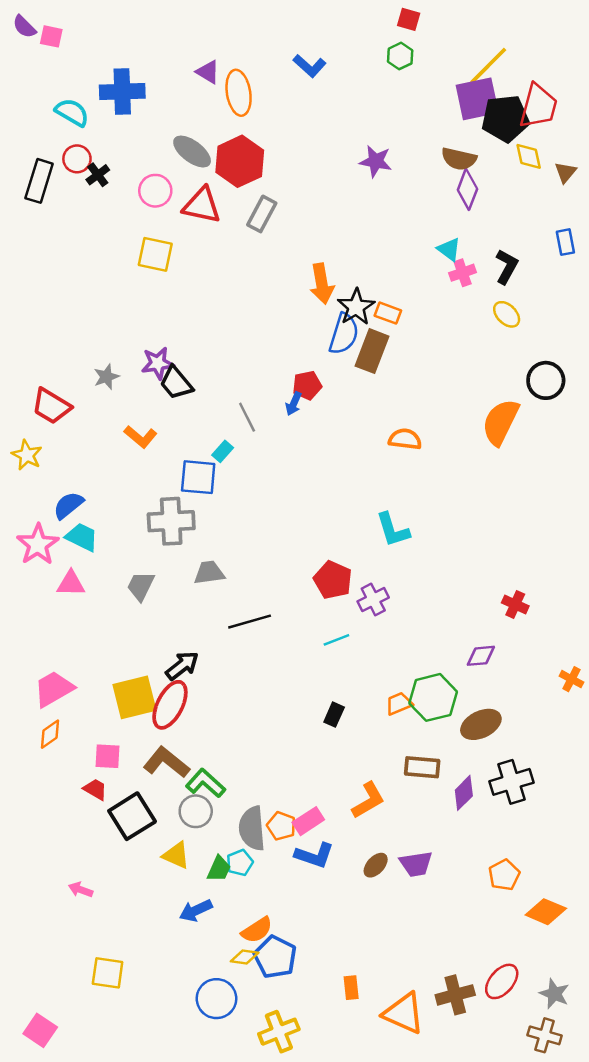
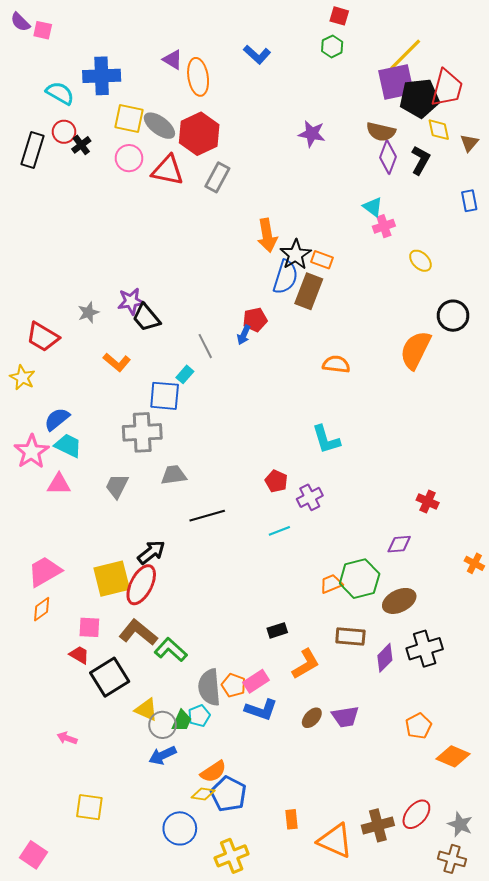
yellow square: (155, 254) -> (129, 119), moved
black L-shape: (507, 267) -> (421, 160), moved
red pentagon: (333, 580) -> (276, 481), size x0.7
black rectangle: (334, 715) -> (277, 630), moved, turned 48
gray circle: (196, 811) -> (163, 725), moved

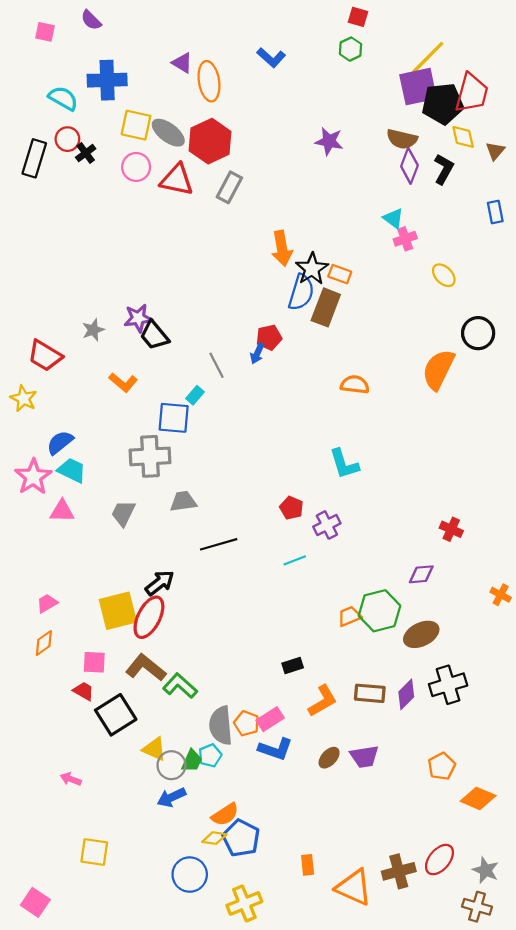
purple semicircle: (20, 22) -> (91, 20), moved
pink trapezoid: (45, 572) -> (47, 603), size x0.6
brown rectangle: (350, 637) -> (370, 693), moved

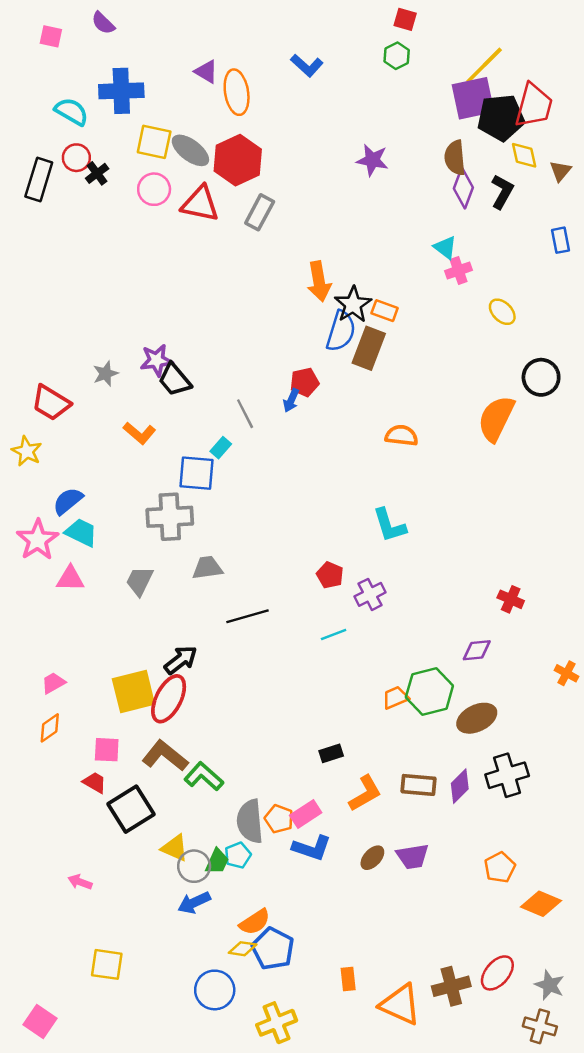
brown semicircle: (402, 139) -> (455, 158), turned 72

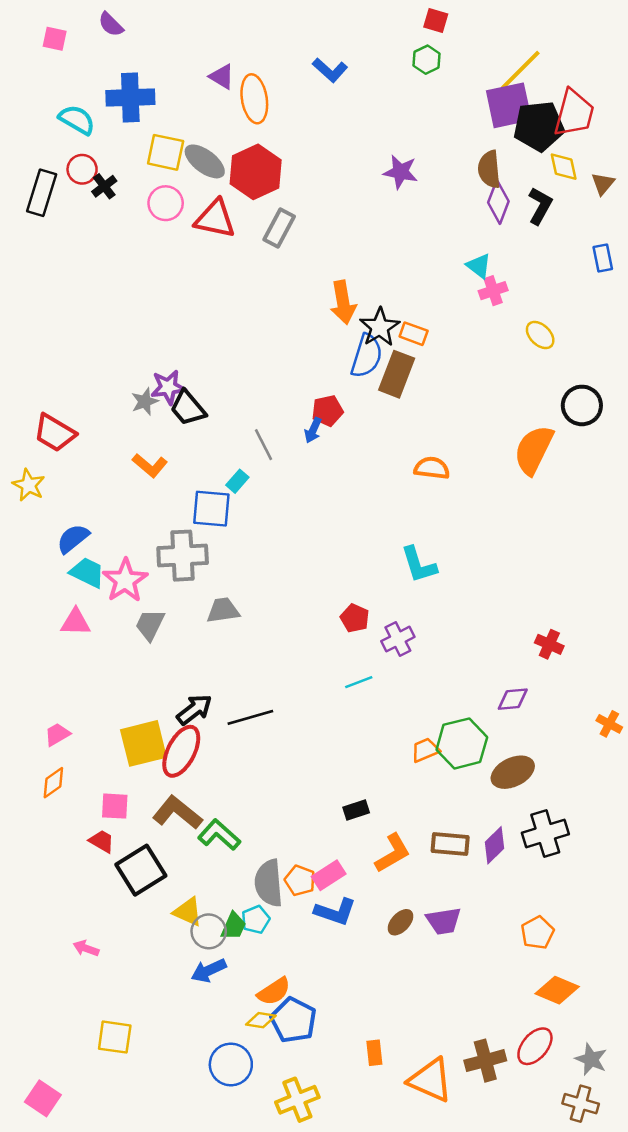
gray star: (106, 374) -> (145, 402), moved
pink star: (38, 540) -> (125, 580), moved
black line: (247, 616) -> (250, 717), moved
orange diamond: (541, 904) -> (557, 990), moved

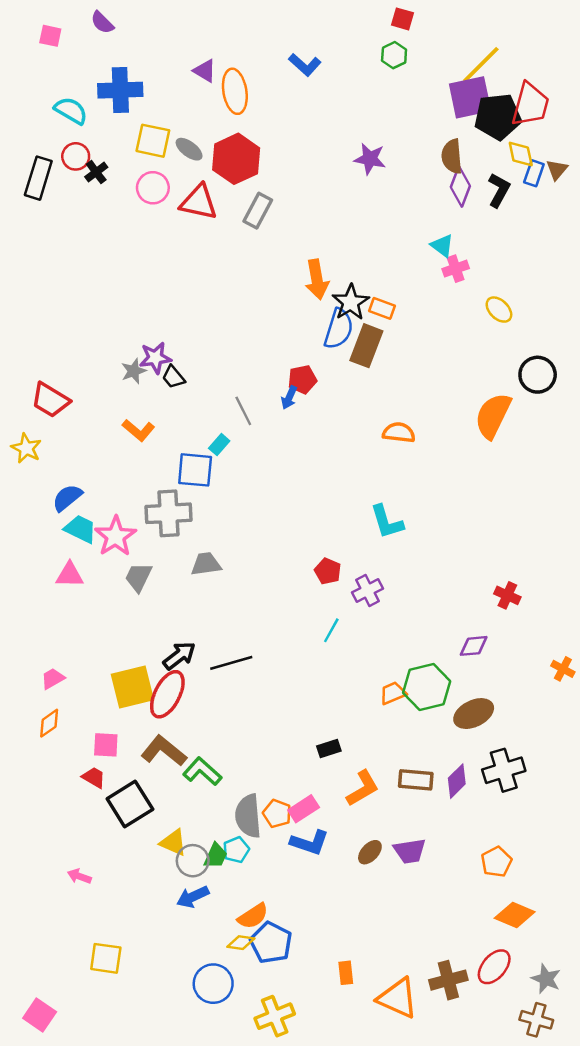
gray ellipse: (205, 161) -> (189, 149), size x0.7
blue rectangle: (603, 258) -> (534, 173), moved, turned 30
black trapezoid: (188, 408) -> (173, 377), size x0.7
cyan line: (359, 682) -> (331, 630), turned -40

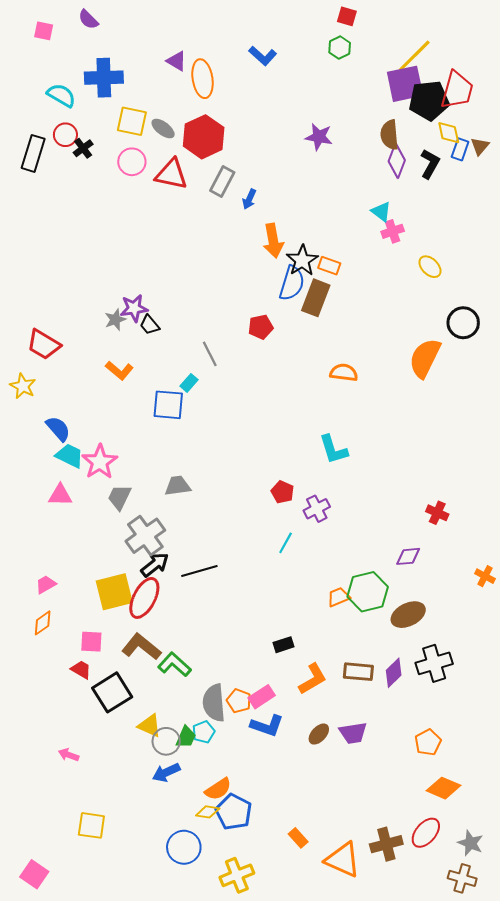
blue arrow: (289, 398) -> (249, 199), moved
blue semicircle: (67, 498) -> (58, 429), turned 88
gray cross: (169, 513) -> (145, 536), moved, turned -33
orange rectangle: (346, 973) -> (298, 838), turned -36

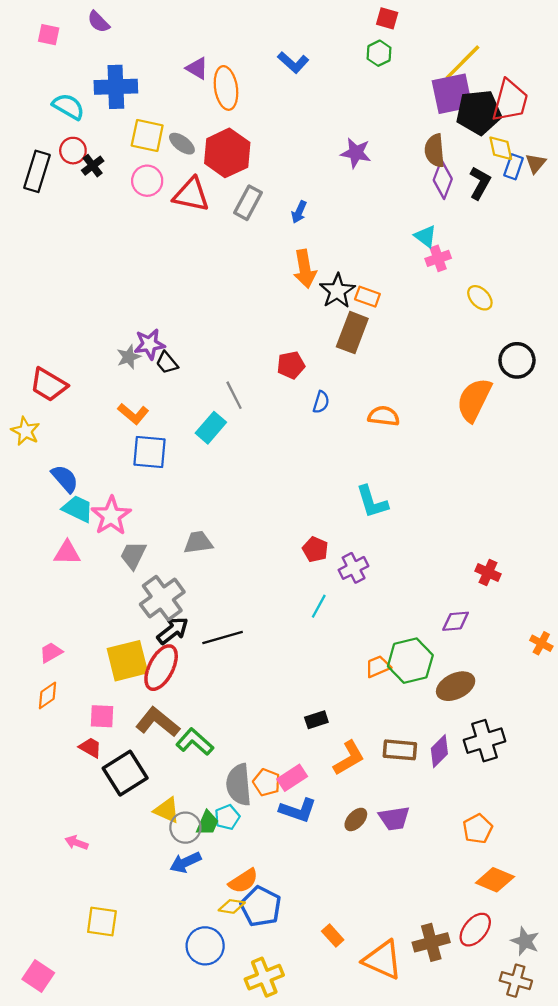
blue arrow: (249, 199) -> (299, 212), moved
blue semicircle: (292, 283) -> (321, 402), moved, size x0.6
cyan rectangle: (189, 383) -> (211, 428), size x1.5
blue square: (168, 405) -> (149, 452), moved

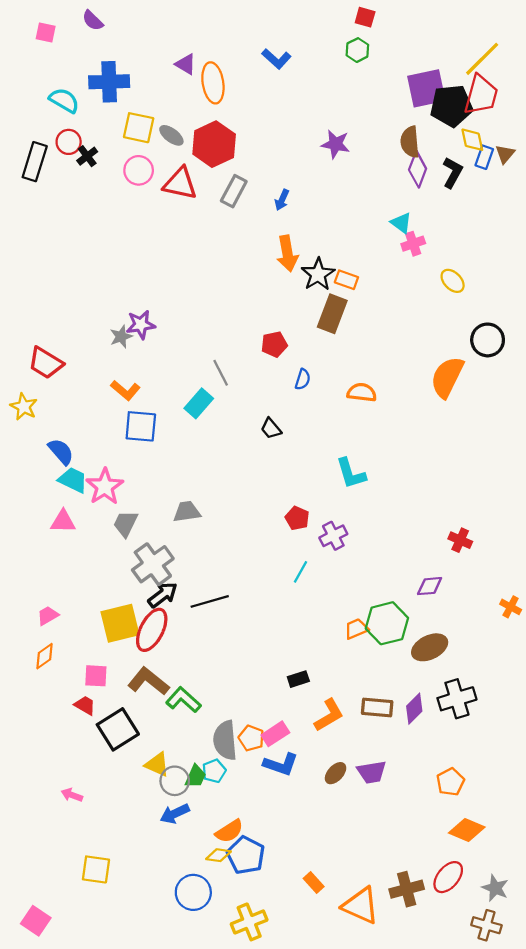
yellow line: (462, 62) -> (482, 59), moved
black trapezoid: (167, 363) -> (271, 429), moved

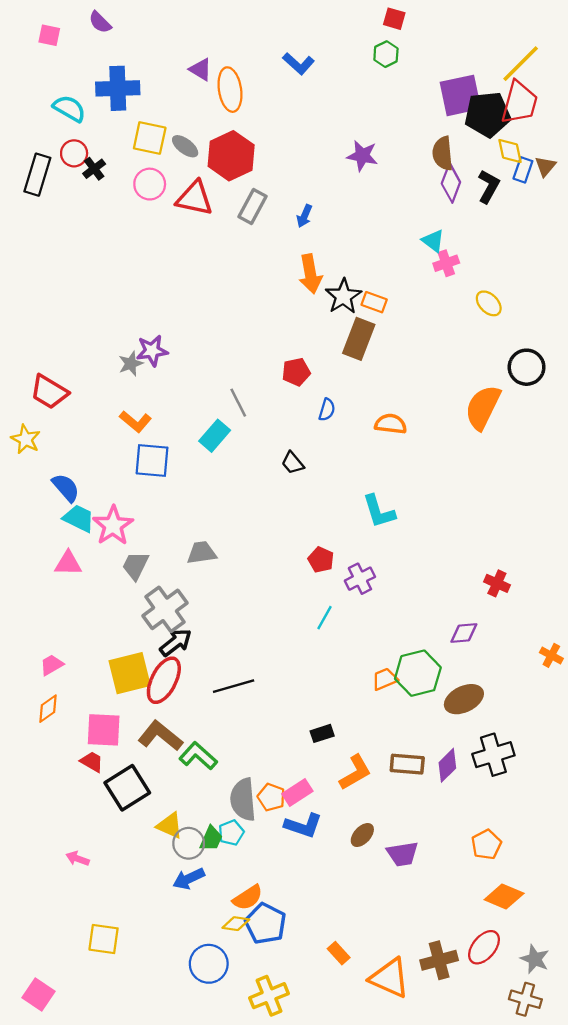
black line: (210, 601) -> (234, 686), moved
pink square: (96, 676) -> (104, 730), size x1.4
purple trapezoid: (372, 772) -> (402, 854), moved

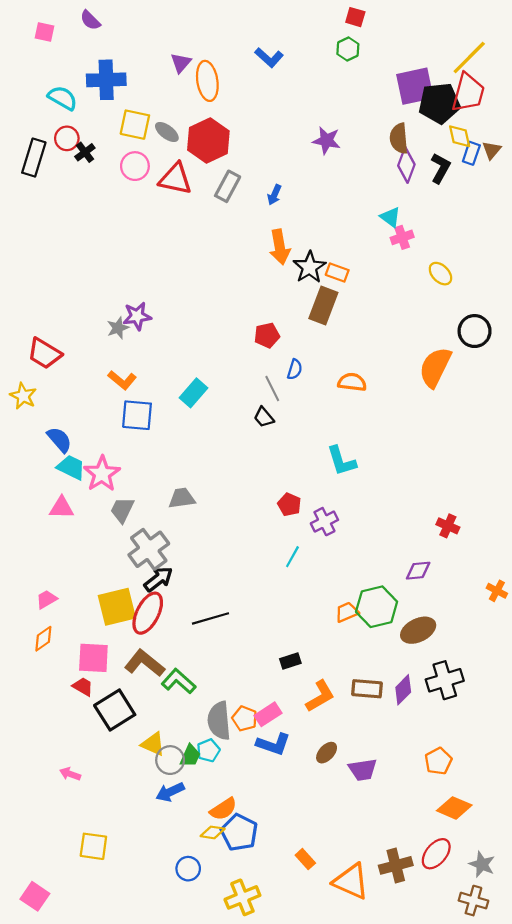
purple triangle: (200, 69) -> (181, 63), turned 40
gray line: (238, 403) -> (272, 389), moved
blue circle: (209, 964) -> (188, 869), size x0.7

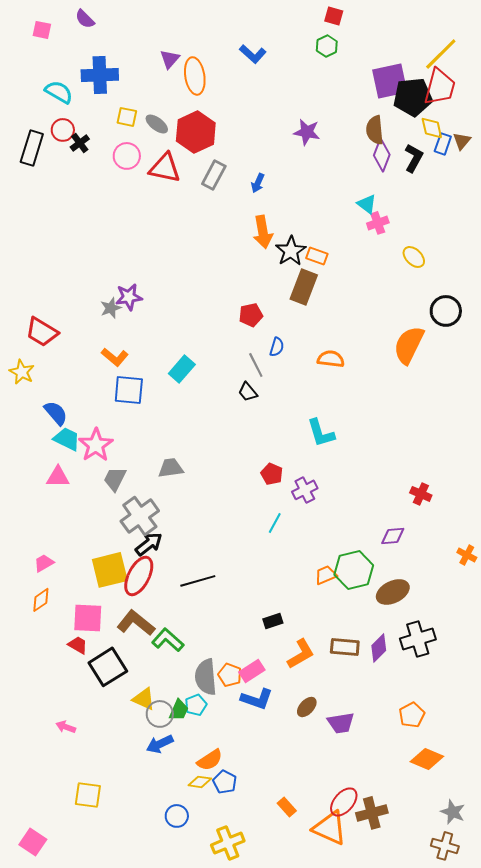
yellow square: (135, 125) -> (127, 117), size x0.7
blue pentagon: (239, 832) -> (225, 782), size x0.7
red ellipse: (436, 854) -> (344, 802), moved

